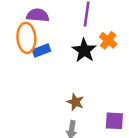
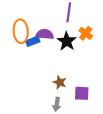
purple semicircle: (38, 15) -> (45, 34), moved
purple square: (114, 121) -> (82, 93), moved

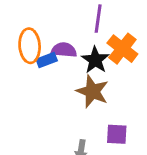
orange cross: (86, 33) -> (122, 49), size x1.5
brown star: (60, 82) -> (92, 91), moved, size x1.6

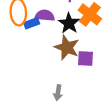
purple square: (117, 134) -> (85, 58), moved

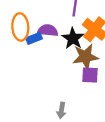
brown star: (67, 47) -> (85, 57), moved, turned -30

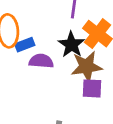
purple semicircle: (48, 30) -> (41, 61), moved

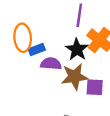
brown star: (87, 67) -> (75, 77), moved

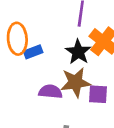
purple semicircle: (51, 64) -> (50, 92), moved

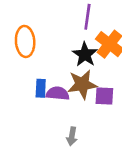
blue rectangle: (33, 52) -> (41, 88), moved, turned -66

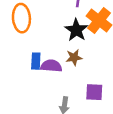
brown star: (82, 84) -> (74, 57), size x0.6
purple square: (104, 96) -> (94, 92), moved

